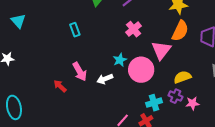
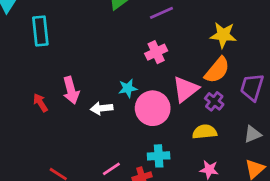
cyan rectangle: (75, 30) -> (40, 31), moved, size x1.5
purple cross: (176, 96) -> (214, 101), moved

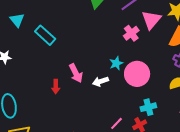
cyan rectangle: (40, 31) -> (45, 35), turned -30
pink triangle: (186, 89) -> (151, 20), moved
red arrow: (40, 103) -> (56, 87), turned -136

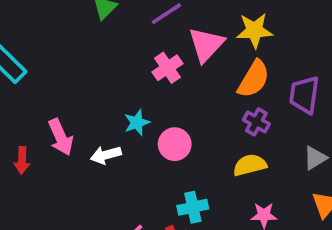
pink circle: (137, 74) -> (175, 144), size x0.7

